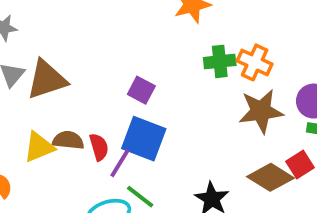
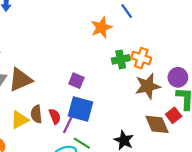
brown semicircle: (68, 140) -> (36, 114), turned -96
brown diamond: (271, 177) -> (157, 124), turned 40

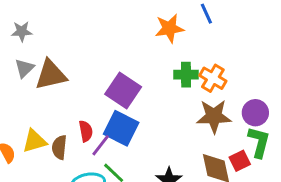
purple square: (76, 81) -> (123, 91), size x1.6
brown semicircle: (36, 114) -> (59, 147), moved
yellow triangle: (20, 120) -> (34, 141), moved

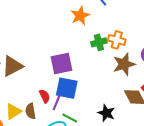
purple square: (123, 91) -> (61, 64), turned -30

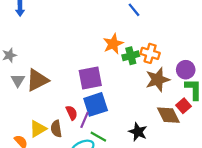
orange star: (80, 16) -> (113, 44), moved
blue square: (67, 88) -> (96, 104), turned -30

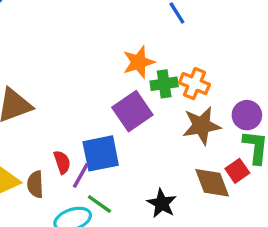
purple square: (90, 78) -> (132, 111), moved, turned -30

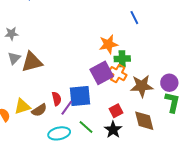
orange cross: (194, 84) -> (118, 74), moved
red square: (237, 171) -> (116, 111), moved
brown semicircle: (35, 184) -> (39, 110), turned -126
green line: (99, 204) -> (86, 127), moved

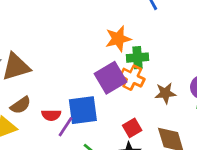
brown star: (142, 86) -> (165, 93), size x0.7
red semicircle: (57, 99) -> (51, 115), turned 104
brown semicircle: (39, 110) -> (21, 105), moved

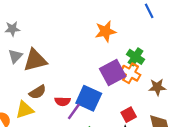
orange star: (118, 39) -> (105, 31), moved
green cross: (137, 58) -> (136, 57), turned 36
blue square: (83, 110) -> (89, 98), turned 30

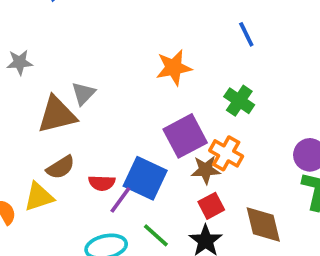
gray triangle: (15, 56) -> (83, 93), moved
green cross: (136, 57) -> (239, 101), moved
orange cross: (131, 73) -> (226, 153), moved
brown star: (157, 87) -> (206, 170), moved

